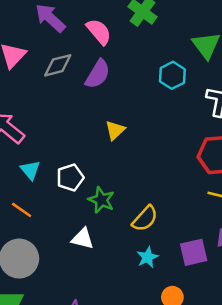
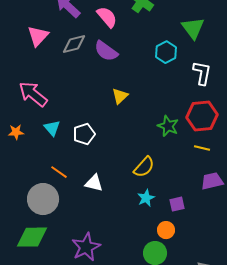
purple semicircle: (98, 74) -> (106, 51), turned 95
green star: (101, 200) -> (168, 126), moved
orange line: (22, 210) -> (59, 172), moved
purple square: (194, 252) -> (177, 204), moved, size x0.7

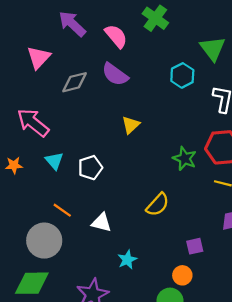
gray diamond: (74, 44) -> (75, 82), moved
cyan star: (146, 198) -> (127, 260), moved

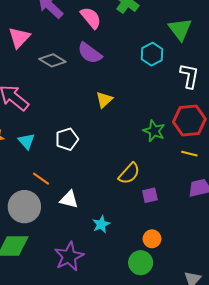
gray diamond: (75, 82) -> (52, 60), turned 45
cyan triangle: (54, 161) -> (26, 141), moved
white triangle: (101, 223) -> (69, 199), moved
purple square: (195, 246) -> (150, 195), moved

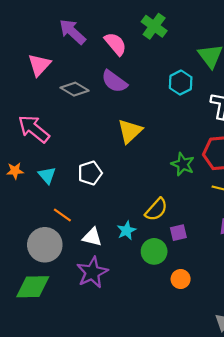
yellow triangle: (104, 100) -> (130, 131), size x1.4
cyan star: (101, 224) -> (126, 230), moved
purple star: (69, 256) -> (92, 272), moved
green circle: (141, 263) -> (154, 251), moved

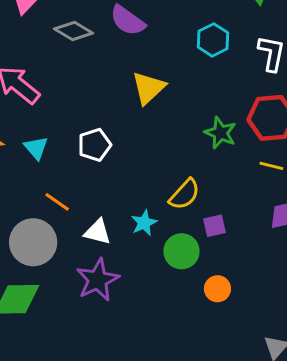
cyan hexagon: (181, 83) -> (213, 40), moved

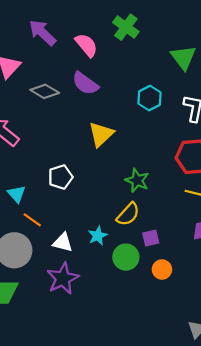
green star: (220, 133) -> (137, 180), moved
cyan triangle: (36, 148) -> (17, 194), moved
orange circle: (217, 289) -> (162, 269), moved

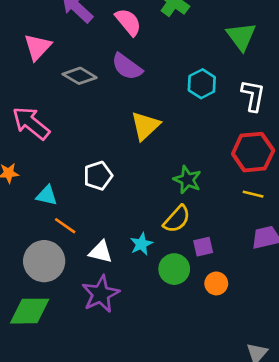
cyan triangle: (17, 194) -> (47, 195), turned -36

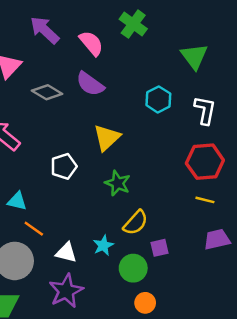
white pentagon: (98, 176) -> (64, 166), moved
green star: (187, 180) -> (118, 183), moved
orange circle: (216, 283) -> (145, 303), moved

